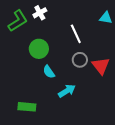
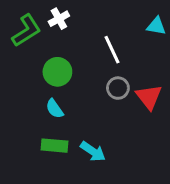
cyan semicircle: (49, 72) -> (55, 109), moved
cyan arrow: (67, 91) -> (93, 151), moved, turned 66
green rectangle: (27, 107) -> (55, 146), moved

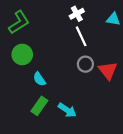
white cross: (59, 19) -> (77, 14), moved
green circle: (57, 72) -> (22, 54), moved
green rectangle: (55, 146) -> (39, 106), turned -60

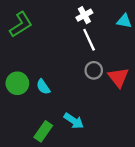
green circle: (22, 54) -> (17, 83), moved
green rectangle: (39, 106) -> (43, 131), moved

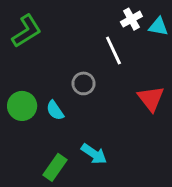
white cross: (84, 15) -> (131, 19), moved
gray circle: (94, 70) -> (83, 83), moved

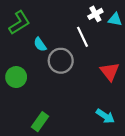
gray circle: (83, 83) -> (61, 61), size x1.5
cyan semicircle: (55, 110) -> (40, 44), moved
cyan arrow: (94, 154) -> (105, 116), moved

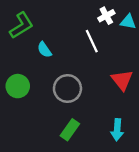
gray circle: (61, 61) -> (67, 89), moved
cyan arrow: (105, 116) -> (117, 130), turned 60
green rectangle: (40, 122) -> (70, 130), moved

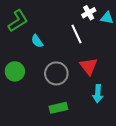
red triangle: (122, 80) -> (89, 66), moved
green rectangle: (70, 130) -> (58, 108), turned 42
cyan arrow: (117, 130) -> (98, 94), moved

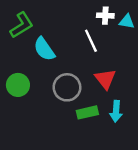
white cross: (89, 13) -> (105, 16), turned 32
cyan semicircle: (37, 41) -> (44, 49), size x1.5
green rectangle: (58, 108) -> (87, 112), moved

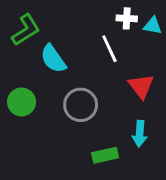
red triangle: (105, 79) -> (141, 86), moved
green rectangle: (87, 112) -> (105, 155), moved

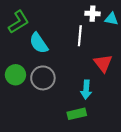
white line: (109, 49) -> (80, 36), turned 30
gray circle: (81, 105) -> (43, 78), moved
cyan arrow: (140, 134) -> (86, 90), moved

